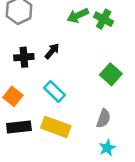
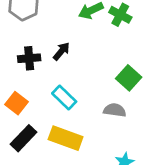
gray semicircle: (104, 118) -> (115, 110), moved, turned -102
black rectangle: (19, 127) -> (24, 138), turned -40

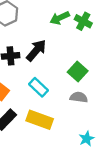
black arrow: (61, 51) -> (36, 50), size x1.5
green square: (129, 78) -> (78, 72), moved

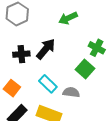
green cross: (83, 21) -> (97, 48), moved
gray semicircle: (79, 97) -> (71, 92), moved

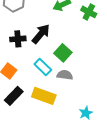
green cross: (97, 48) -> (89, 12), moved
green square: (85, 69) -> (63, 53), moved

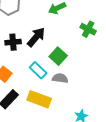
green cross: (89, 12) -> (88, 29), moved

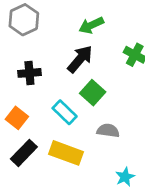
black arrow: (36, 37) -> (80, 59), moved
gray semicircle: (60, 78) -> (108, 131), moved

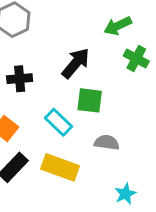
green arrow: (91, 25) -> (118, 26), moved
green square: (93, 93) -> (90, 100), turned -35

